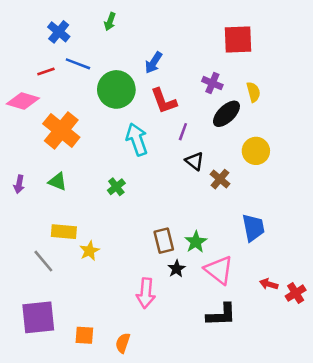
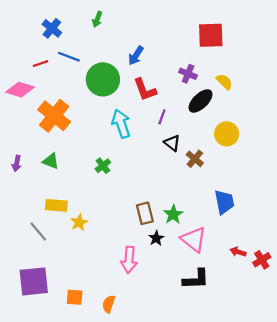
yellow semicircle: (253, 92) -> (224, 82), turned -30

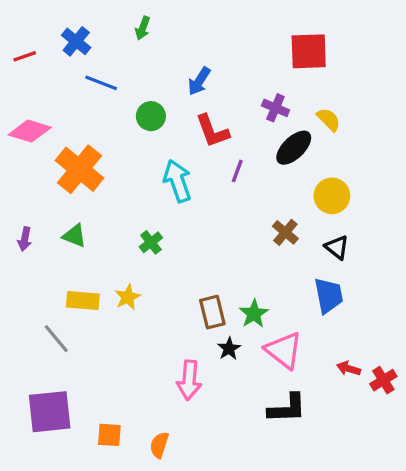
red line: (41, 64) -> (25, 56), moved
green circle: (103, 79) -> (151, 116), size x0.6
black triangle: (172, 143) -> (337, 247), moved
yellow star: (79, 222) -> (128, 297), moved

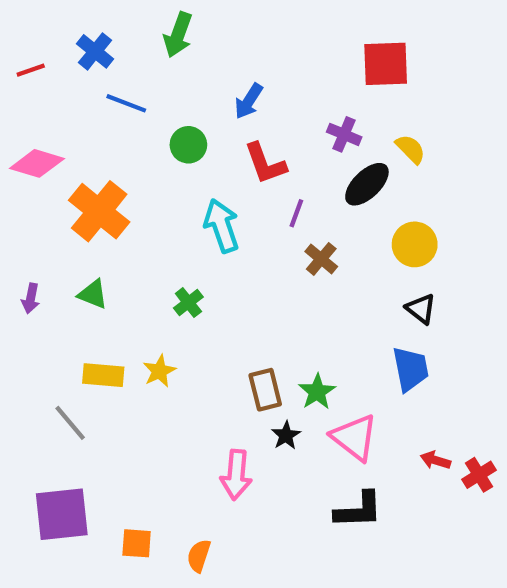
green arrow: (143, 28) -> (178, 35), size x1.5
brown cross: (285, 232) -> (321, 259), moved

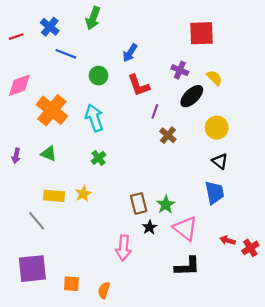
pink diamond: (37, 163) -> (19, 85), turned -36
cyan arrow: (222, 226) -> (94, 118), moved

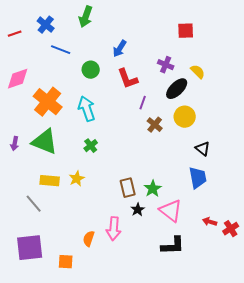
red square: (201, 33) -> (186, 31), size x0.7
yellow circle: (217, 128) -> (185, 117), moved
green triangle: (49, 154) -> (45, 142), size x1.8
orange semicircle: (104, 290) -> (89, 239), moved

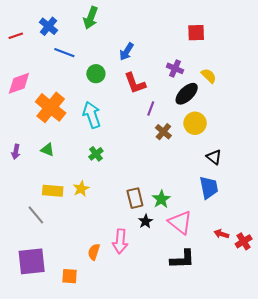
green triangle: (45, 142) -> (47, 150), size x0.5

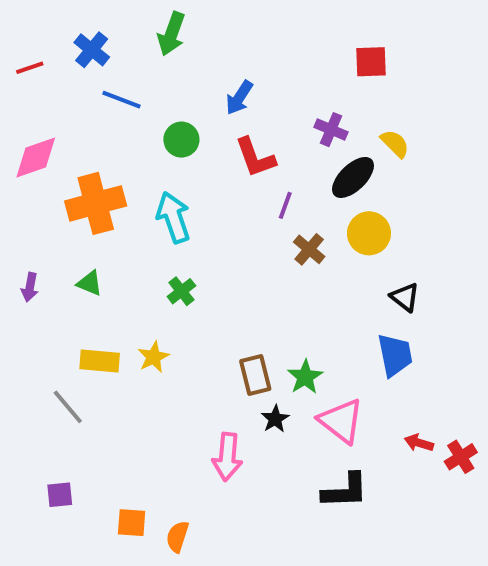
orange cross: (51, 107) -> (96, 203), turned 36
orange semicircle: (94, 252) -> (177, 537), moved
purple square: (32, 261) -> (60, 495), size x0.5

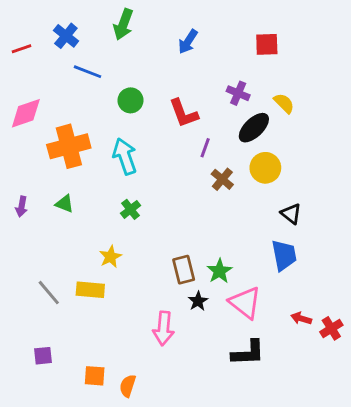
blue arrow: (239, 98) -> (188, 42), moved
yellow rectangle: (100, 361) -> (90, 290), moved

